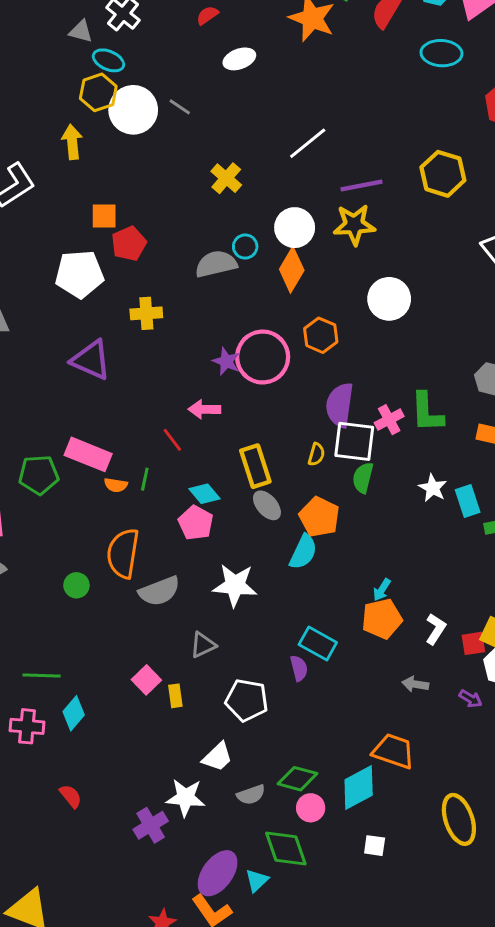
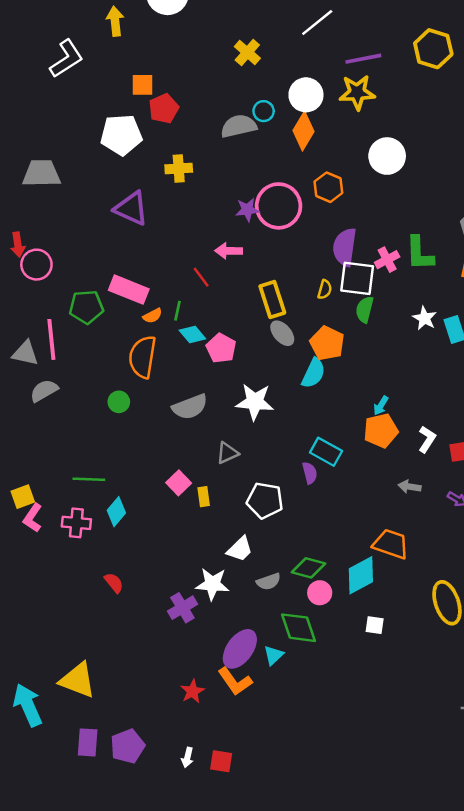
purple star: (226, 361) -> (247, 210), turned -30
orange semicircle: (116, 485) -> (153, 316), turned -36
cyan diamond: (204, 494) -> (192, 334), moved
orange semicircle: (123, 553) -> (143, 357), moved

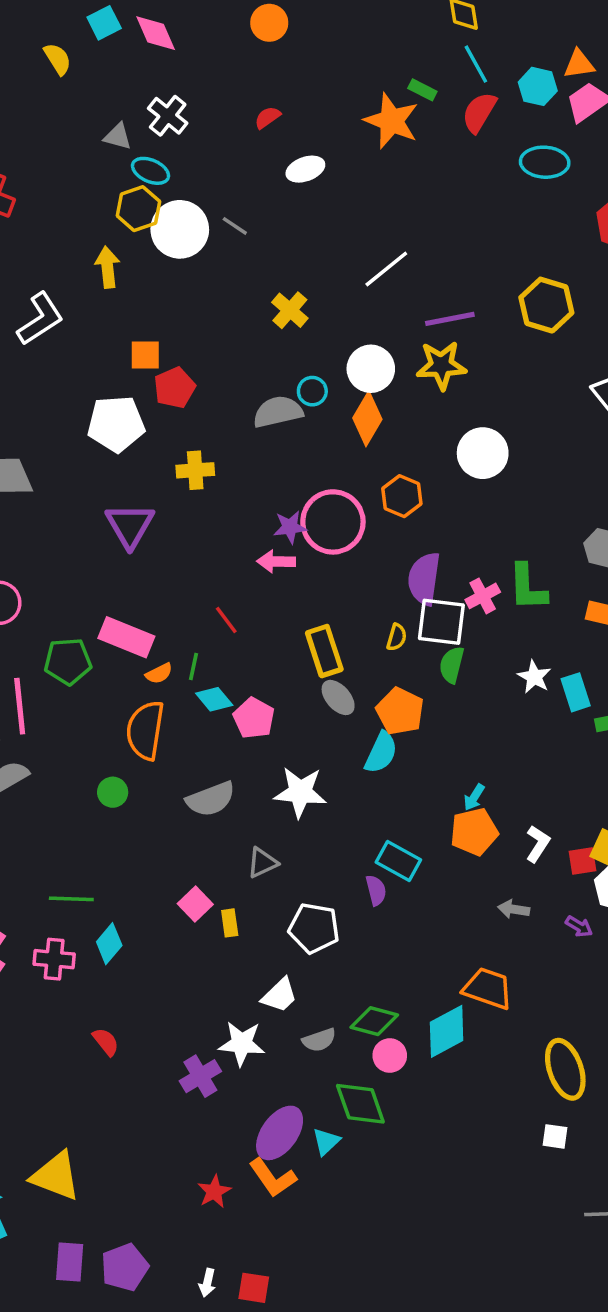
purple triangle: (131, 208) -> (130, 525), turned 36
pink arrow: (229, 251) -> (276, 562), moved
white square: (375, 625) -> (555, 1136), moved

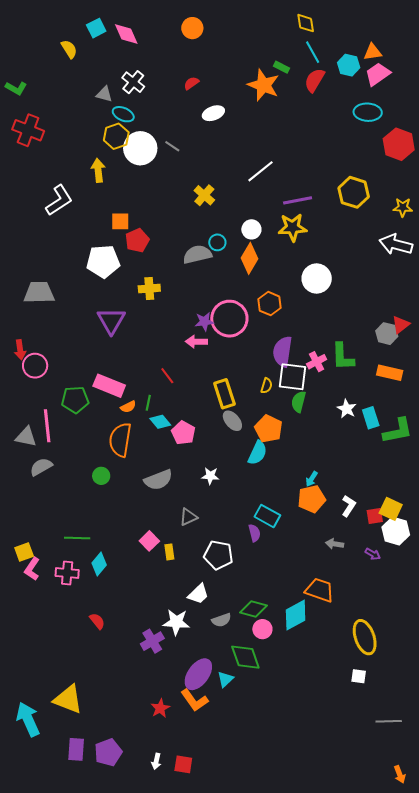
cyan ellipse: (545, 162) -> (368, 112), moved
white circle: (371, 369) -> (251, 229), size x0.7
white star: (300, 792) -> (210, 476), size x0.6

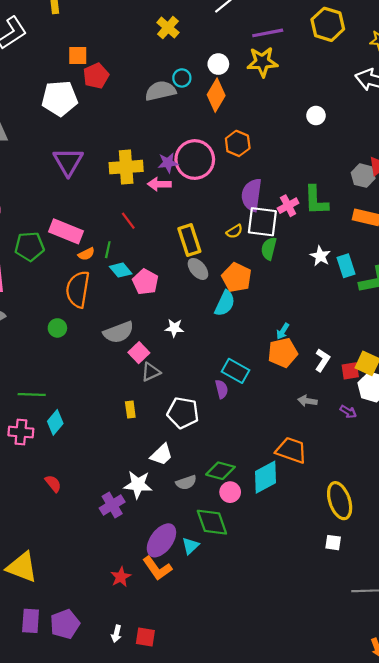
white circle: (317, 278) -> (316, 116), moved, size x0.6
yellow cross: (149, 289) -> (126, 167), moved, size x1.4
yellow semicircle: (266, 386) -> (234, 231), turned 42
pink square: (149, 541) -> (139, 353), moved

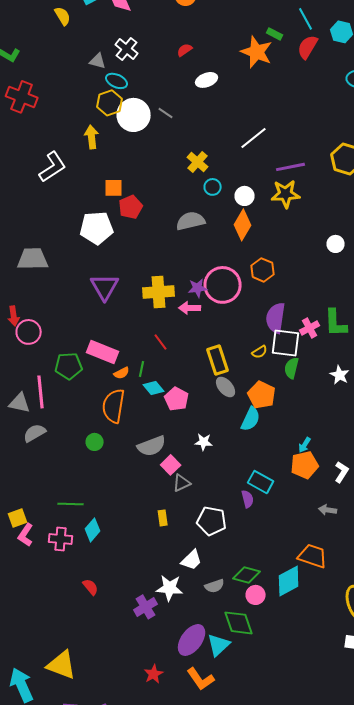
cyan circle: (182, 78) -> (213, 187), moved
cyan triangle: (190, 546) -> (219, 645), size x1.4
orange L-shape: (157, 568) -> (201, 679), moved

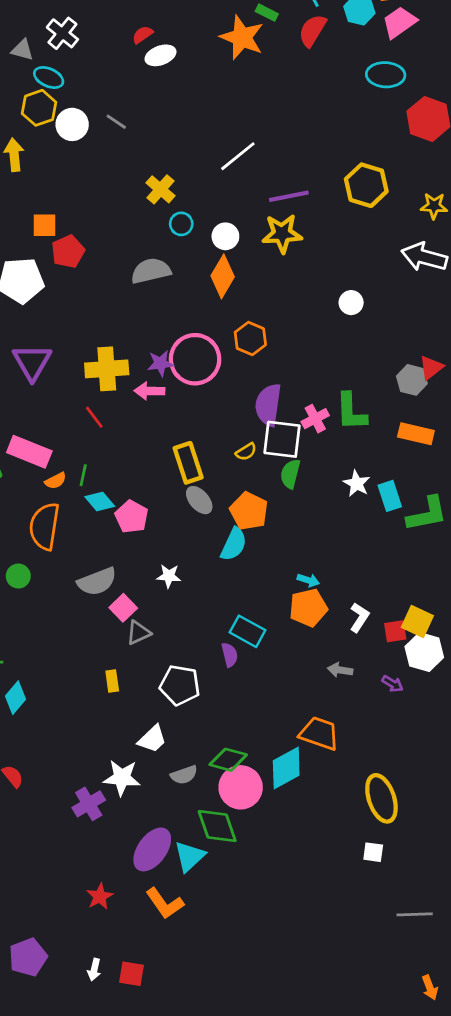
white ellipse: (207, 80) -> (161, 55), moved
white circle: (134, 115) -> (72, 124), size x0.7
red line: (161, 342) -> (94, 417), moved
cyan arrow: (305, 445) -> (308, 580), turned -105
pink circle: (256, 595) -> (241, 787), size x1.6

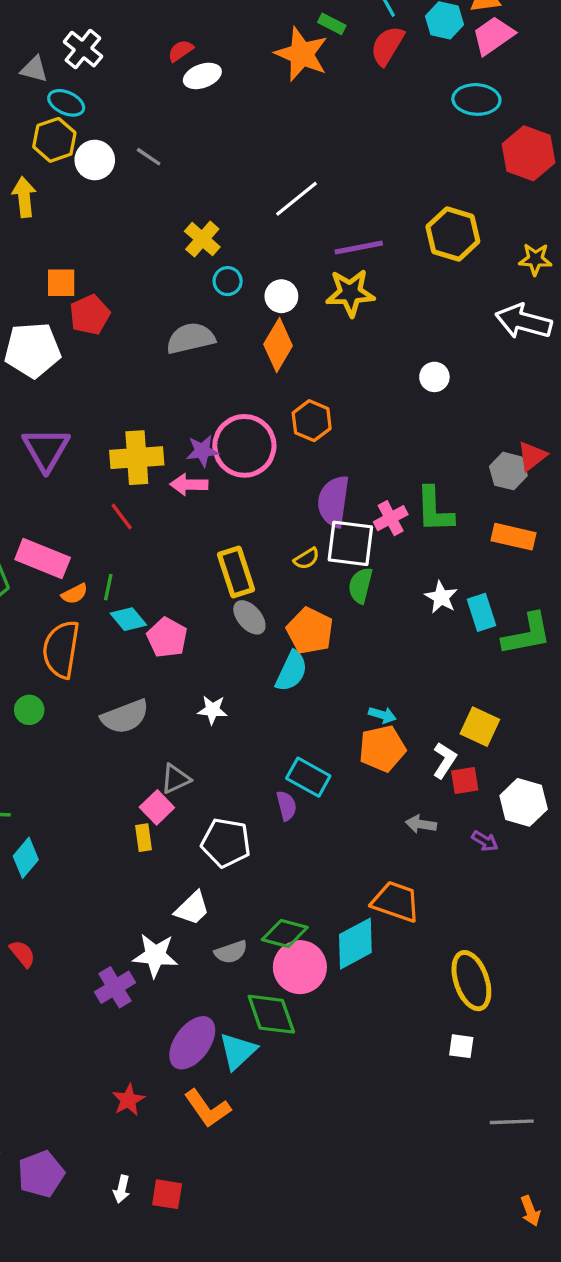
pink square: (123, 608) -> (157, 807), moved
yellow square: (417, 622) -> (480, 727), moved
red square: (395, 631) -> (465, 780), moved

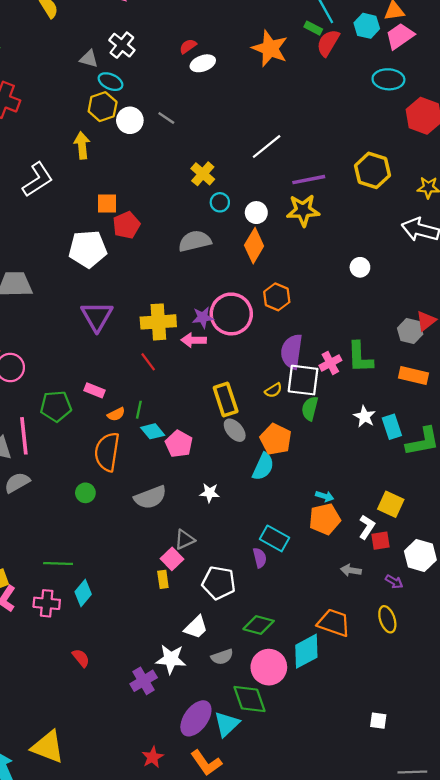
green rectangle: (332, 24) -> (313, 28), moved
pink rectangle: (43, 559) -> (95, 390), size x0.6
green diamond: (285, 934) -> (259, 625), moved
yellow ellipse: (471, 981) -> (387, 619), moved, size x0.7

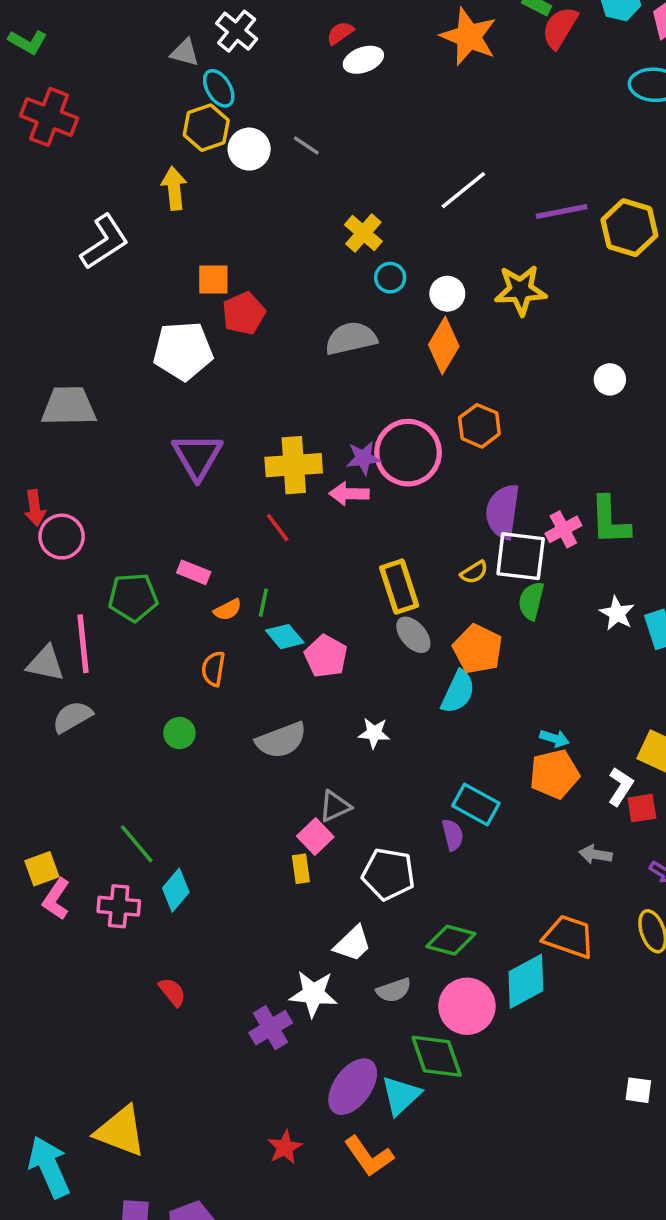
cyan ellipse: (110, 82) -> (219, 88), turned 35
purple line: (309, 180) -> (562, 212), moved
orange semicircle: (107, 452) -> (213, 669), size x0.6
green line: (58, 563) -> (137, 844), turned 48

